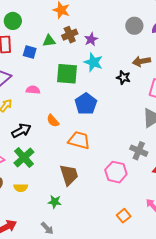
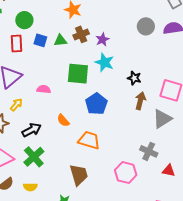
blue square: (30, 52) -> (40, 40), moved
brown arrow: (141, 61) -> (140, 101), moved, turned 114

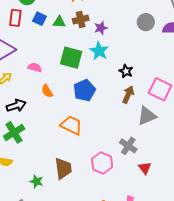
orange semicircle: (63, 120) -> (47, 91), moved
red triangle: (169, 170) -> (145, 168), turned 32
brown trapezoid: (79, 175) -> (63, 168), moved

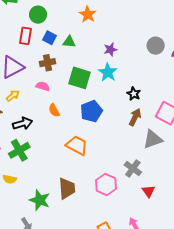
brown cross: (81, 19) -> (48, 63), moved
green star: (36, 181) -> (40, 200), size x1.5

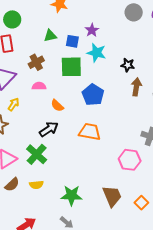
blue square: (49, 38) -> (72, 41), moved
black arrow: (23, 124) -> (49, 129), moved
brown trapezoid: (67, 188) -> (112, 196), moved

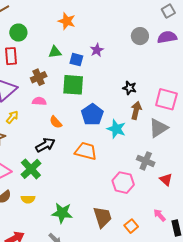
cyan star: (96, 53) -> (116, 129), moved

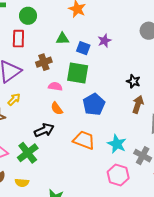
pink semicircle: (39, 101) -> (55, 86), moved
cyan star: (116, 129) -> (117, 144), moved

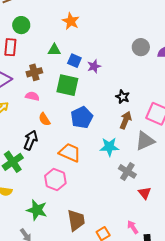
purple star: (104, 41) -> (94, 66), moved
pink semicircle: (55, 86) -> (32, 96), moved
black arrow: (44, 130) -> (31, 140), turned -48
cyan star: (117, 144) -> (109, 147), moved, turned -30
pink hexagon: (118, 175) -> (55, 179), moved

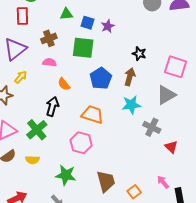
brown arrow: (126, 120) -> (130, 77), moved

